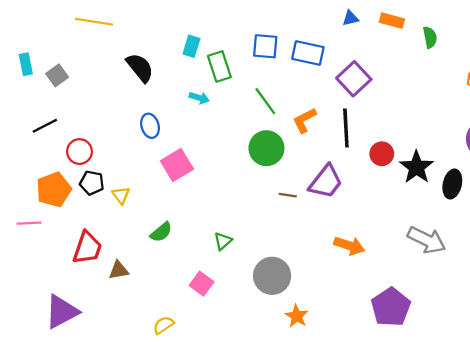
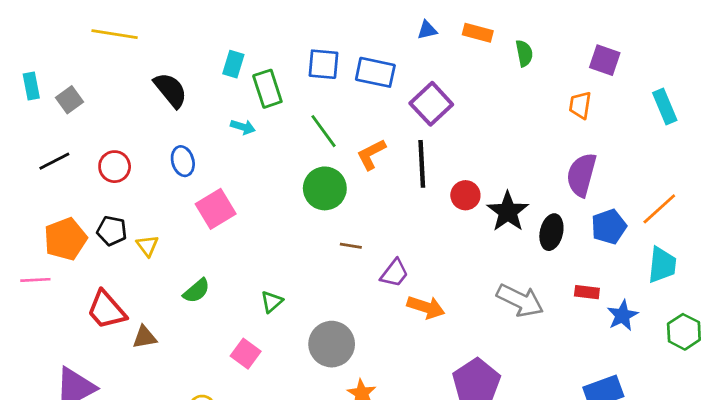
red circle: (79, 152) -> (115, 167), moved
purple trapezoid: (326, 182) -> (394, 273), moved, size x0.7
red trapezoid: (87, 248) -> (106, 310), turned 120

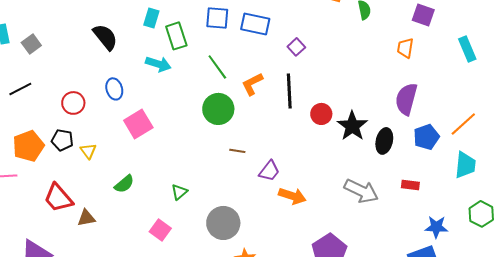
purple square: (431, 104) -> (296, 47), size x0.6
cyan arrow: (243, 127) -> (158, 64), size x1.4
red circle: (115, 167) -> (73, 103), moved
blue star: (622, 315) -> (436, 227), moved, turned 30

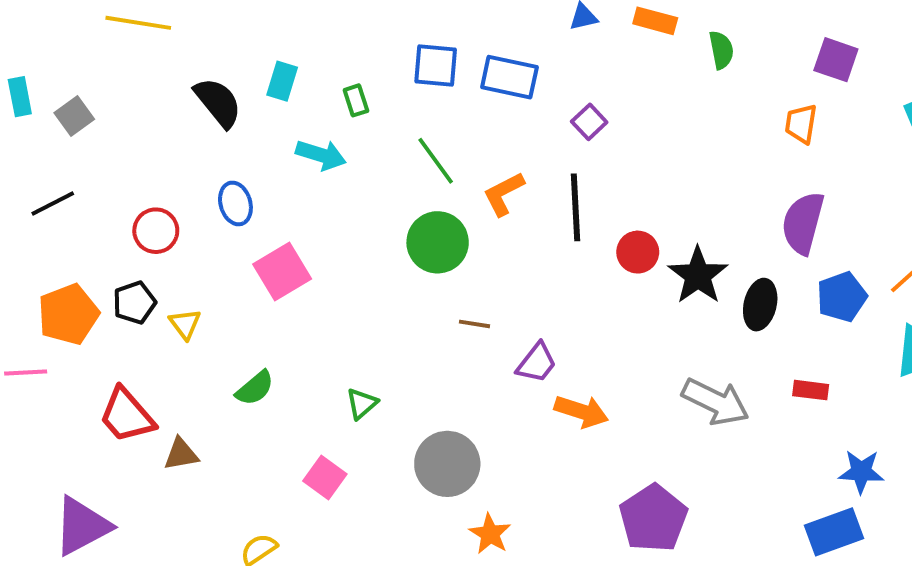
cyan rectangle: (151, 18) -> (282, 81), moved
green rectangle: (176, 36) -> (356, 100), size x0.6
black pentagon: (62, 140) -> (134, 303), turned -30

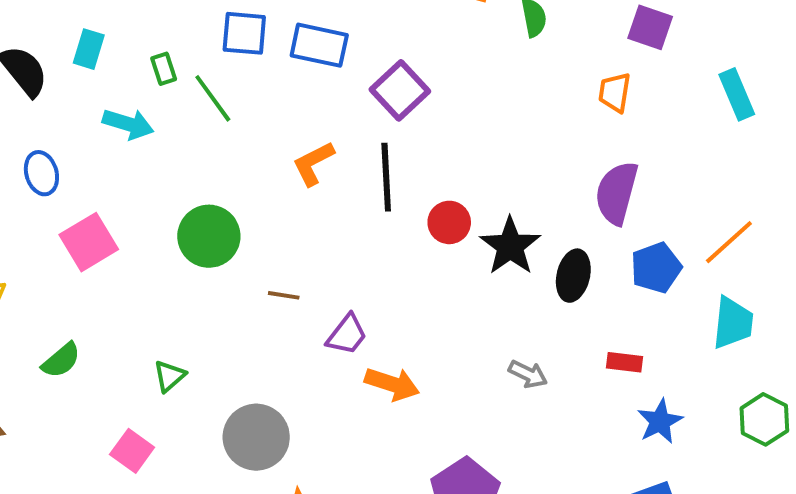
purple square: (589, 122) -> (400, 90), size x1.6
green line: (436, 161) -> (213, 98), moved
green circle: (438, 242) -> (209, 236), moved
gray arrow: (715, 402) -> (528, 374), size x0.6
blue star: (861, 472) -> (660, 421), moved, turned -30

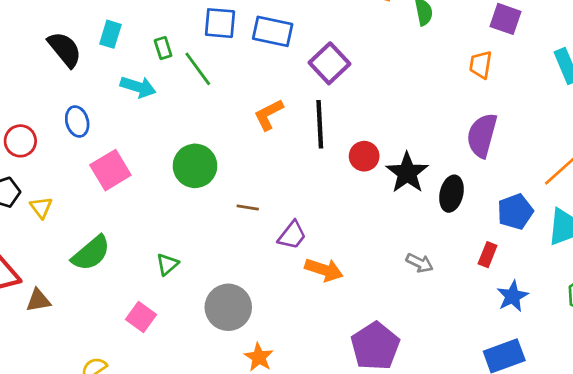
blue pentagon: (656, 268) -> (515, 212), moved
green semicircle: (61, 360) -> (91, 253), size x1.4
red rectangle: (624, 362) -> (488, 255), turned -75

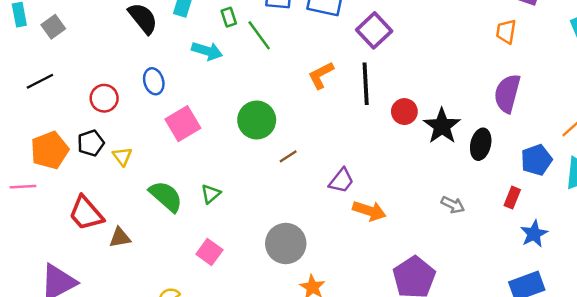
brown line: (248, 207) -> (288, 156), moved, turned -42
green semicircle: (91, 253) -> (166, 196), turned -99
green triangle: (167, 264) -> (211, 194), moved

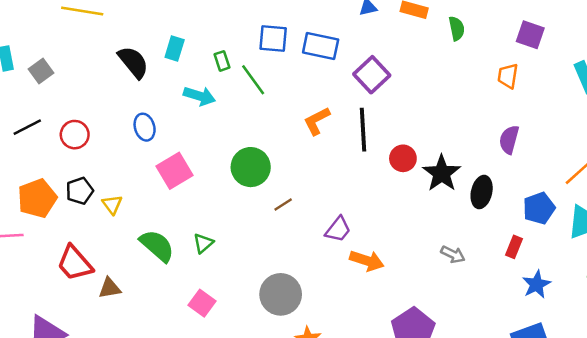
purple semicircle: (507, 93) -> (509, 140), size x0.7
red circle: (104, 98) -> (75, 135), moved

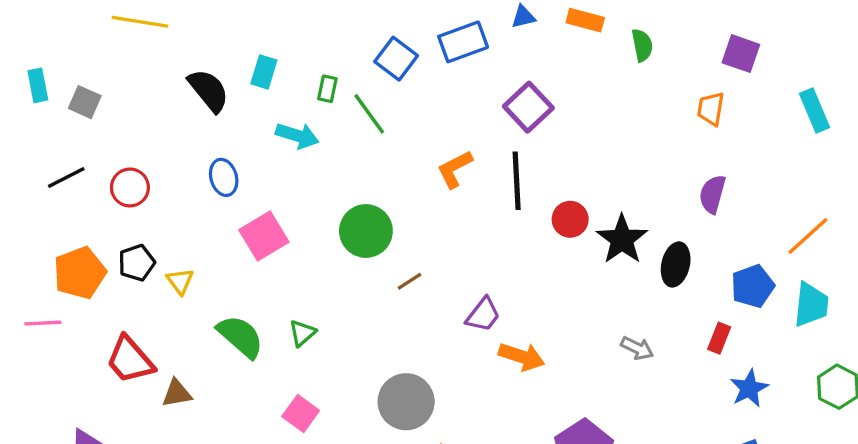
blue square: (273, 38) -> (396, 59), turned 32
blue rectangle: (321, 46) -> (463, 42), moved, turned -32
green rectangle: (222, 61) -> (327, 89), turned 30
gray square: (41, 71) -> (85, 102), turned -30

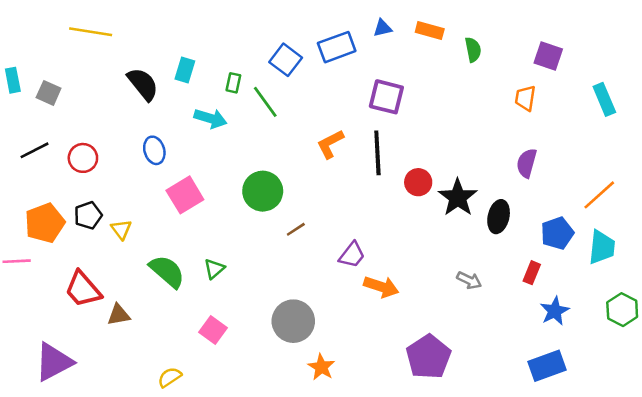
purple square: (528, 107) -> (386, 97), turned -33

